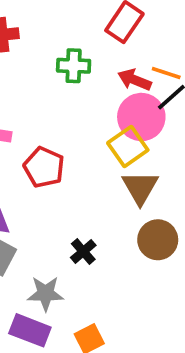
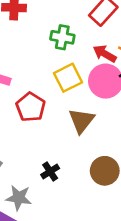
yellow square: (128, 146) -> (68, 78), moved
brown triangle: (140, 188) -> (82, 121), moved

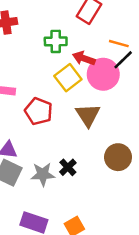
red arrow: (105, 54) -> (84, 58), moved
gray star: (19, 198) -> (43, 174), moved

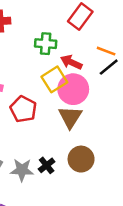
pink circle: (103, 74) -> (73, 89), moved
brown circle: (118, 157) -> (81, 159), moved

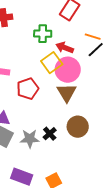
red pentagon: (23, 109) -> (28, 89), turned 30

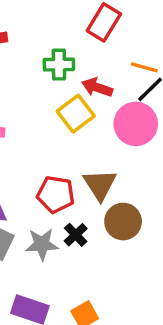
pink circle: (68, 70) -> (136, 124), moved
red pentagon: (28, 89) -> (56, 194), moved, turned 30
brown triangle: (67, 93) -> (100, 185), moved

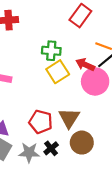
green cross: (59, 65) -> (51, 51), moved
red arrow: (97, 87) -> (85, 65), moved

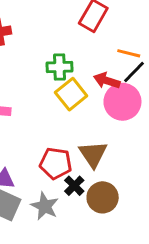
brown circle: (82, 143) -> (103, 197), moved
black cross: (51, 148) -> (74, 186), moved
gray star: (29, 153) -> (45, 206), turned 30

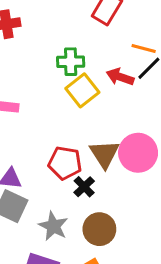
pink circle: (122, 102) -> (138, 153), moved
brown circle: (103, 197) -> (99, 229), moved
gray star: (45, 206) -> (53, 226), moved

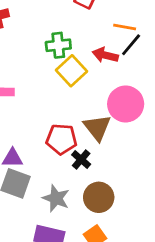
pink circle: (138, 153) -> (126, 104), moved

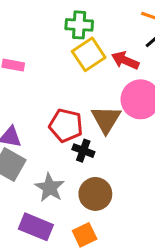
red arrow: (105, 55) -> (125, 60), moved
black cross: (81, 160) -> (83, 151), turned -30

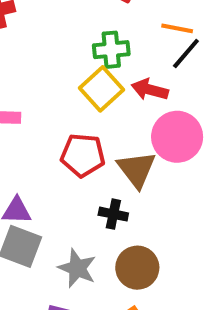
green cross: (79, 25) -> (111, 50), moved
red pentagon: (66, 125) -> (83, 155), moved

